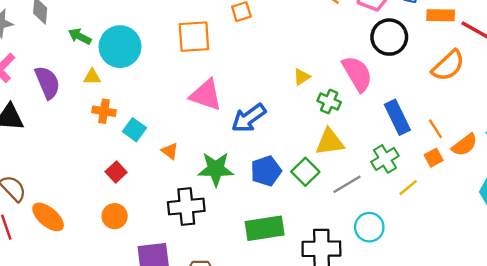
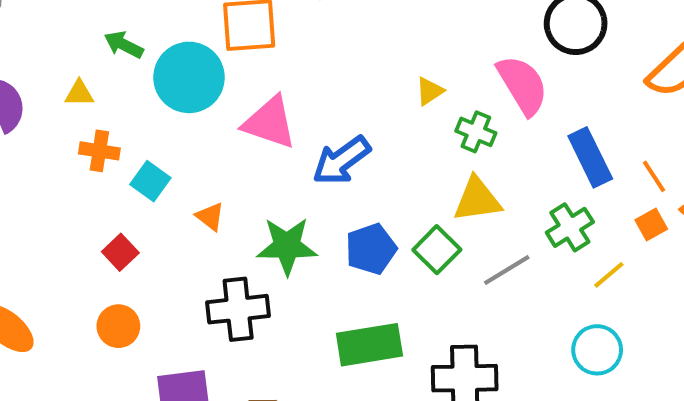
green arrow: (80, 36) -> (124, 45), moved
cyan circle: (120, 47) -> (189, 77), moved
cyan circle: (369, 227) -> (597, 350), moved

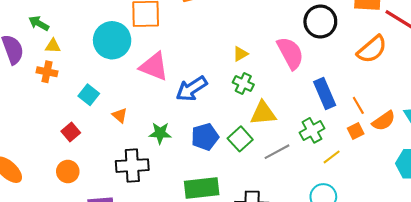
green arrow: (124, 45) -> (39, 23), moved
green cross: (476, 132) -> (243, 83), moved
orange cross: (99, 151) -> (47, 72), moved
green star: (287, 246) -> (160, 133), size x0.7

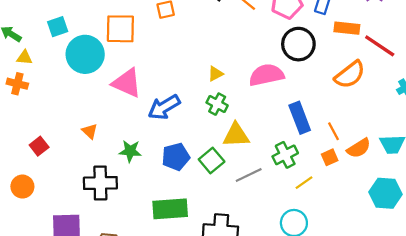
pink semicircle: (290, 53) -> (266, 75), turned -76
cyan square: (89, 95) -> (58, 27), moved, turned 30
orange circle: (68, 172) -> (22, 187), moved

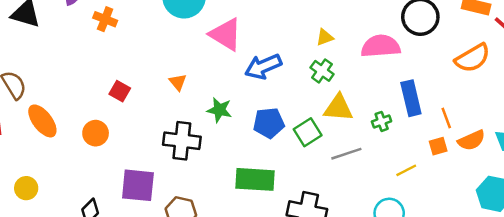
red square: (39, 146) -> (120, 91), turned -30
green cross: (285, 155) -> (382, 121), moved, size x0.7

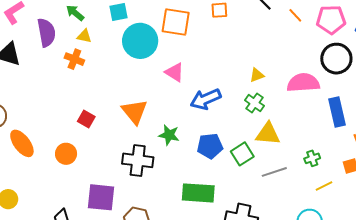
pink triangle: (226, 34) -> (175, 72), size x0.7
orange triangle: (178, 82) -> (135, 112), size x1.8
blue rectangle: (411, 98) -> (337, 112), moved
green cross: (382, 121) -> (312, 158), moved

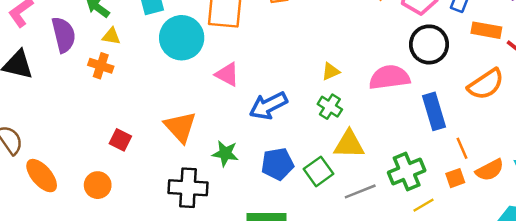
green cross: (312, 158) -> (407, 171), size x1.8

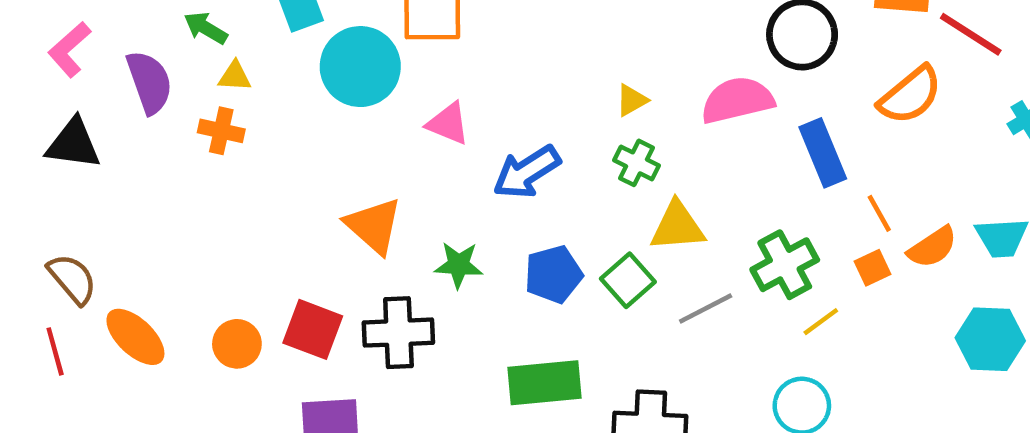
red square: (120, 140) -> (313, 329), moved, size x1.5

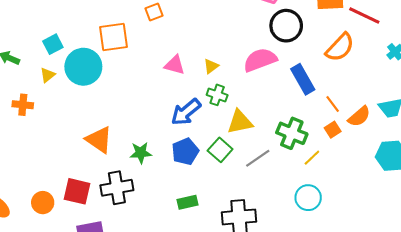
yellow triangle: (235, 76) -> (47, 75), moved, turned -35
pink triangle: (448, 124) -> (175, 65), moved
blue arrow: (527, 172) -> (186, 112), moved
green cross: (785, 265) -> (292, 133), turned -32
green rectangle: (544, 383) -> (187, 202), size x0.6

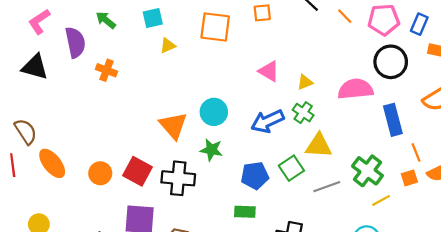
cyan circle: (83, 67) -> (214, 112), moved, size x0.7
yellow triangle: (47, 75) -> (168, 45), moved
blue pentagon: (185, 152) -> (255, 176), moved

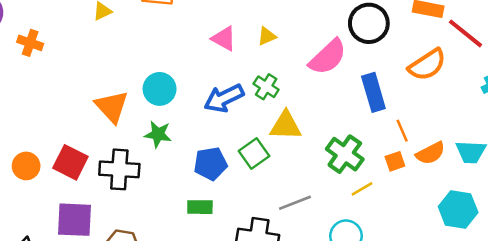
yellow triangle: (305, 82) -> (267, 36), moved
pink semicircle: (355, 89) -> (328, 57), turned 144
gray line: (327, 187) -> (295, 203), moved

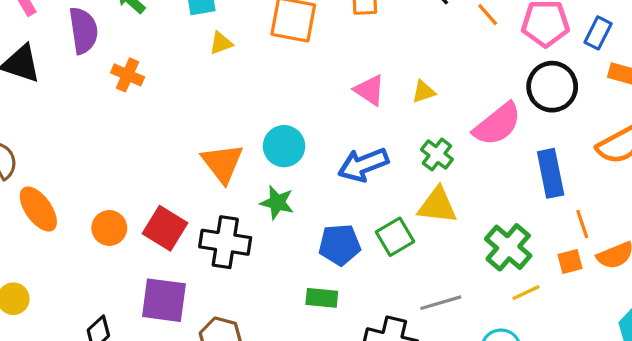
green cross: (266, 87) -> (437, 155), moved

